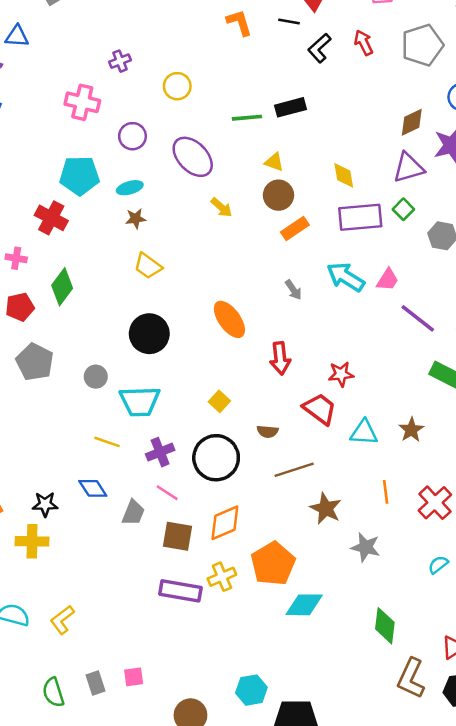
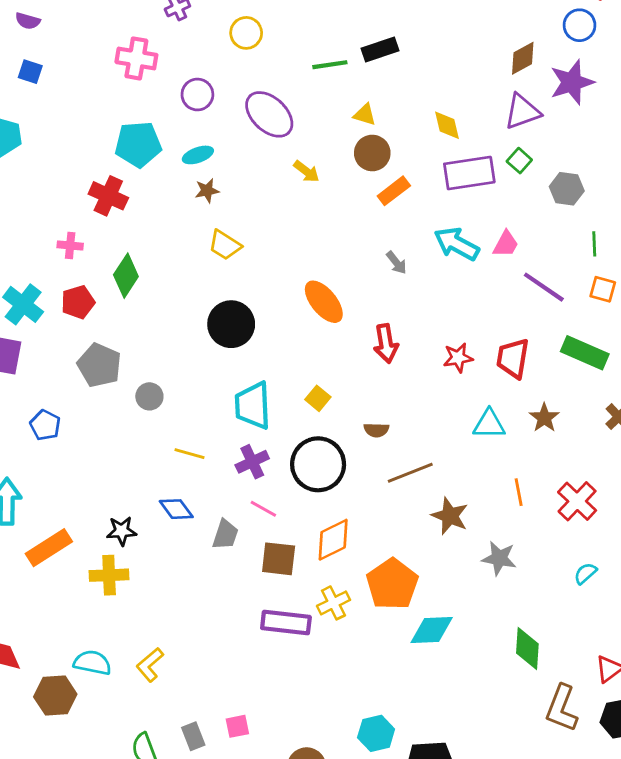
gray circle: (96, 377) -> (149, 396), moved
cyan trapezoid: (140, 401) -> (253, 406), moved, turned 93
red trapezoid: (320, 409) -> (513, 358), moved, turned -114

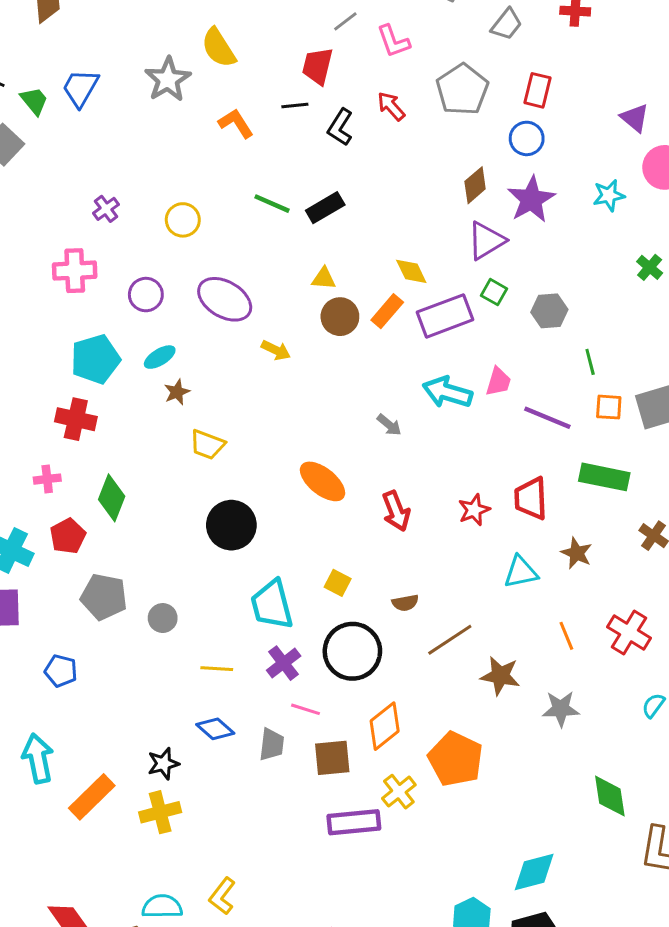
green line: (330, 65) -> (272, 204), moved, turned 44
orange rectangle: (394, 191) -> (387, 311), moved
cyan diamond: (432, 630) -> (534, 872), moved

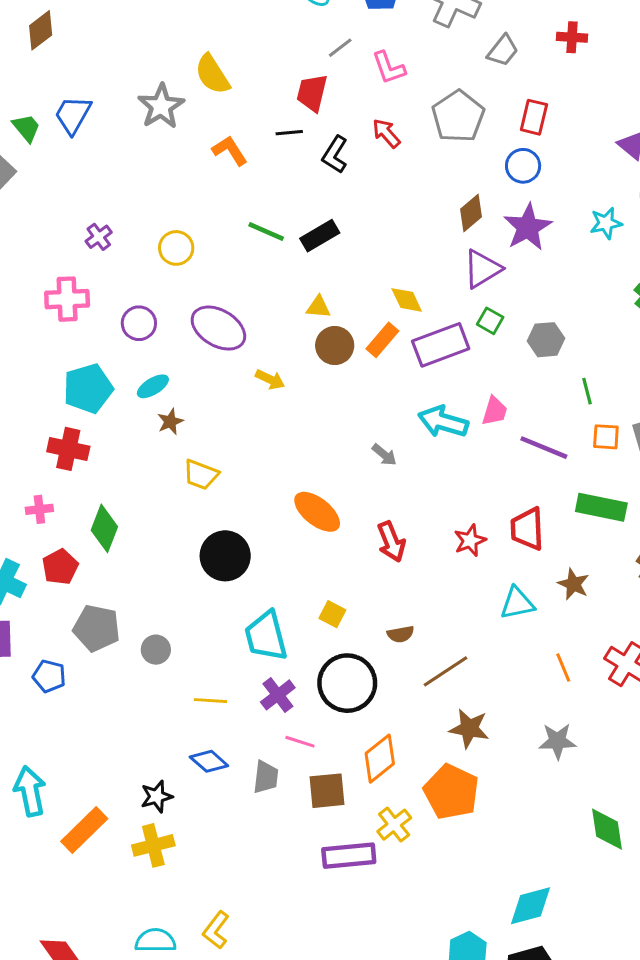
blue pentagon: (61, 671) -> (49, 676), moved
brown star: (500, 676) -> (469, 729), moved

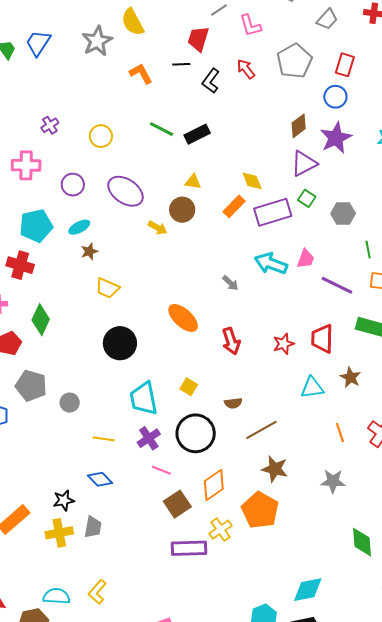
brown circle: (335, 346) -> (182, 210), moved
gray trapezoid: (266, 777) -> (93, 527), moved
brown square: (327, 791) -> (177, 504), turned -32

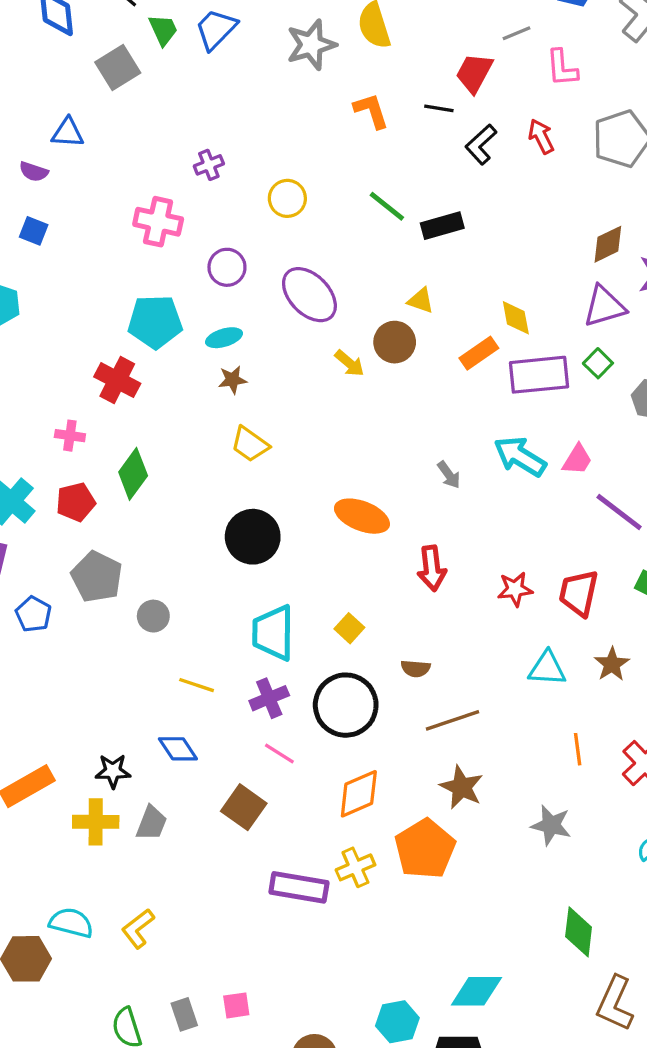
orange ellipse: (183, 318) -> (362, 516), turned -32
brown square: (177, 504) -> (244, 807), moved, turned -32

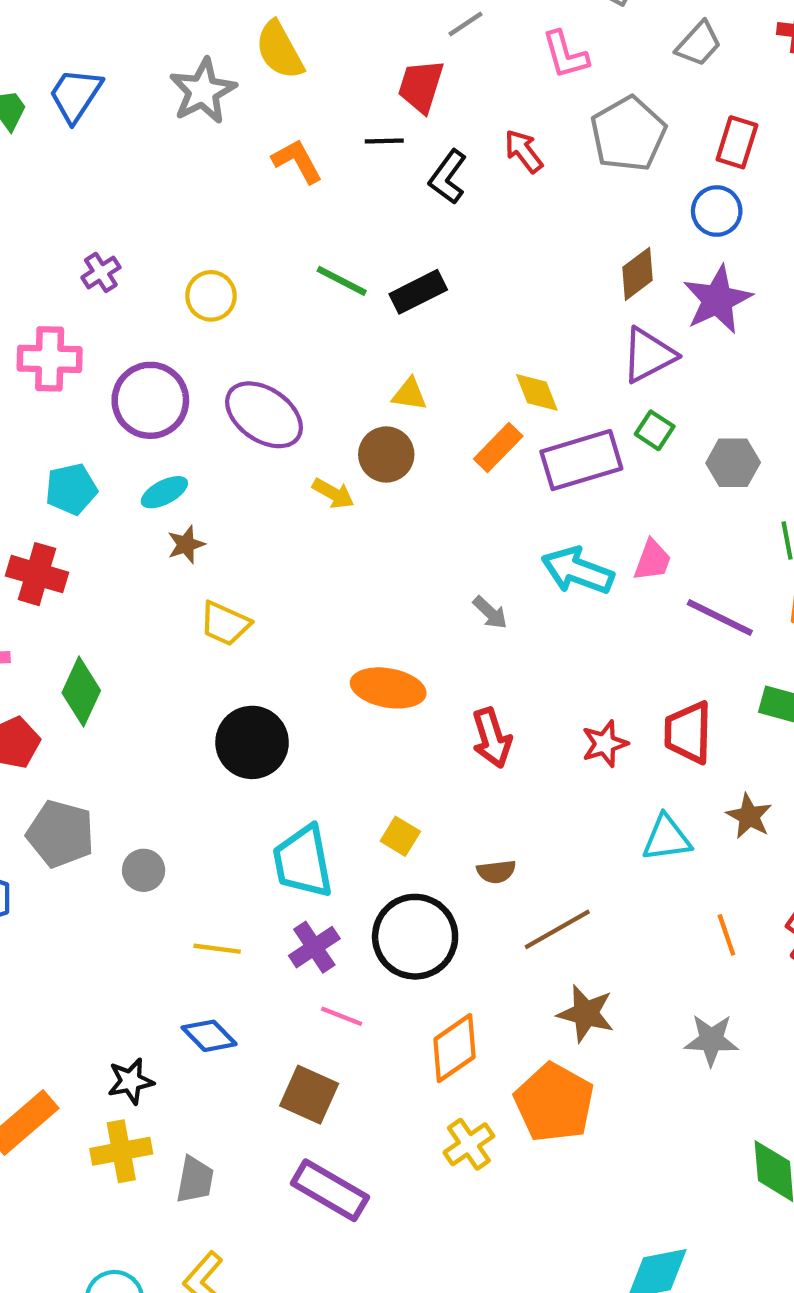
pink L-shape: (562, 68) -> (565, 55), moved
purple circle: (227, 267) -> (150, 400), size x1.5
cyan pentagon: (155, 322) -> (71, 489), size x0.7
gray trapezoid: (151, 823) -> (195, 1180), moved
purple rectangle: (299, 887) -> (330, 1190), moved, turned 32

